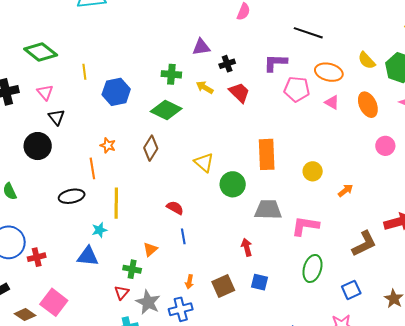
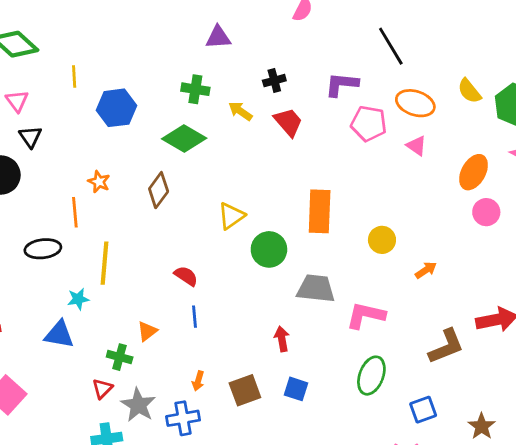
black line: (308, 33) -> (391, 46), turned 36
purple triangle: (201, 47) -> (218, 37), moved
orange ellipse: (368, 105) -> (474, 172), moved, turned 50
yellow triangle: (204, 162) -> (231, 216), turned 40

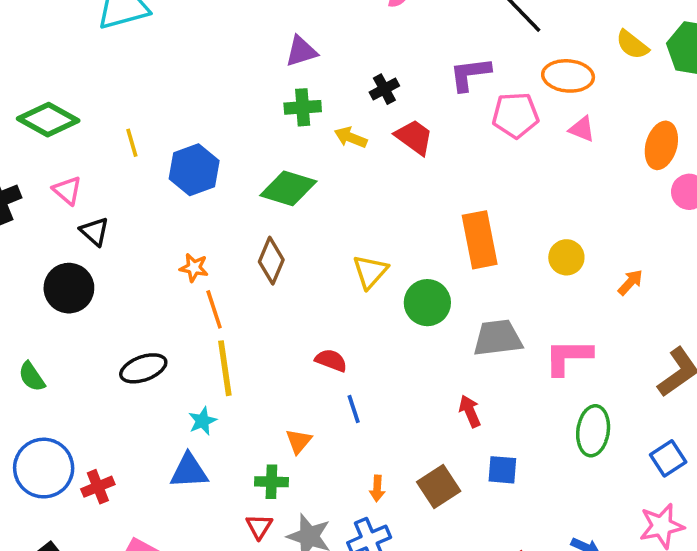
green cross: (195, 89) -> (303, 107), moved
orange line: (75, 212) -> (214, 309), moved

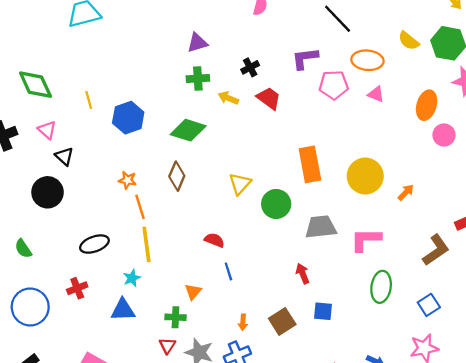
green diamond: (48, 120) -> (35, 85), turned 36
yellow circle: (566, 257) -> (365, 176), size x1.6
red cross: (98, 487) -> (77, 288), moved

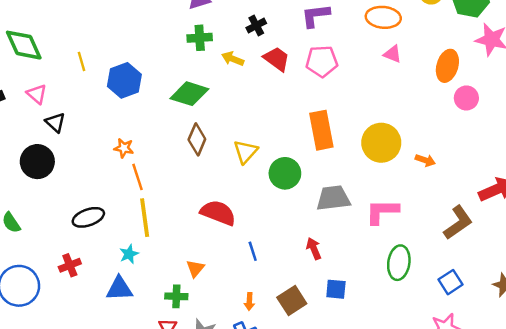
pink pentagon: (334, 85) -> (322, 61), moved
brown diamond: (177, 176) -> (197, 139), moved
orange arrow: (406, 192) -> (425, 160), turned 66
red semicircle: (214, 240) -> (218, 213), size x1.6
blue line: (228, 271) -> (253, 251), moved

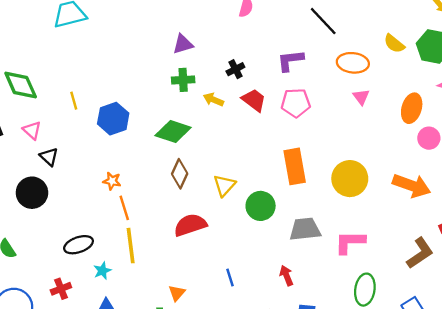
pink triangle: (393, 54) -> (361, 97), turned 30
orange arrow: (425, 160) -> (412, 186), moved, size x2.0
red semicircle: (218, 213) -> (190, 225), moved, turned -40
cyan star: (129, 254) -> (102, 271), moved

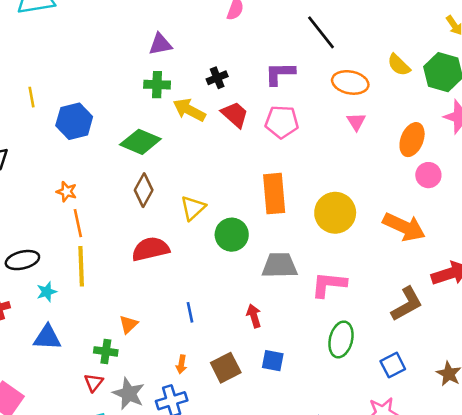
yellow arrow: (213, 100) -> (189, 110), size x1.4

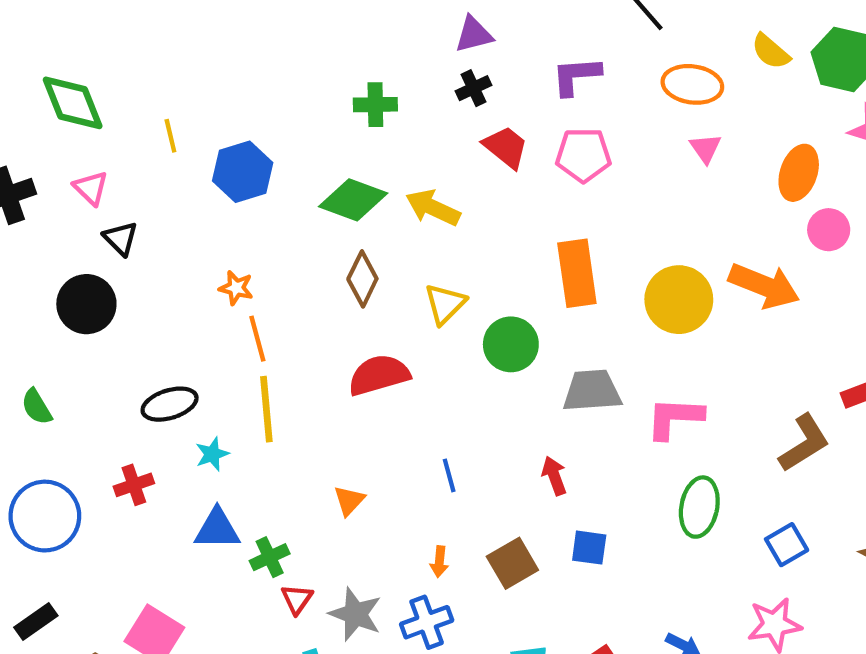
purple triangle: (160, 44) -> (474, 34), moved
yellow arrow: (189, 110) -> (433, 208), moved
orange arrow: (404, 227) -> (764, 286), moved
green cross: (106, 351) -> (270, 557), moved, turned -30

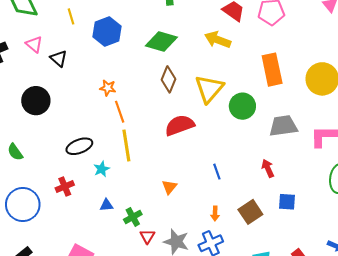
yellow arrow: (433, 208) -> (218, 40), moved
black triangle: (121, 238) -> (59, 59), moved
yellow triangle: (445, 304) -> (209, 89), size x1.4
blue triangle: (217, 529) -> (106, 205), size x0.6

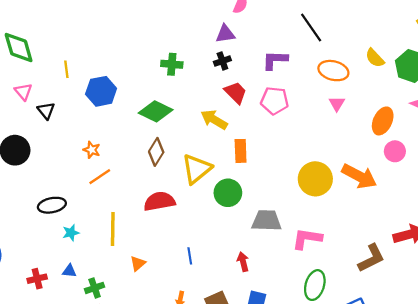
orange rectangle: (272, 70) -> (241, 151), moved, size x0.7
orange line: (120, 112) -> (100, 177), turned 65
yellow line: (126, 146) -> (113, 229), moved
red cross: (65, 186) -> (37, 279), moved

